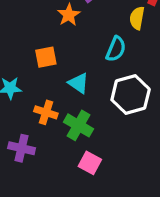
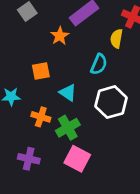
green cross: (78, 125) -> (68, 128), turned 30
purple cross: (22, 148) -> (29, 159), moved
pink square: (90, 163) -> (77, 159), size x1.4

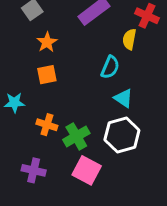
orange star: (60, 36) -> (47, 42), moved
cyan triangle: (68, 93) -> (123, 98), moved
white hexagon: (111, 102) -> (122, 135), moved

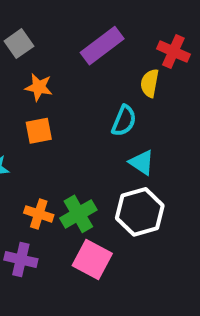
orange star: (47, 42) -> (39, 87), turned -30
orange cross: (47, 125) -> (39, 214), moved

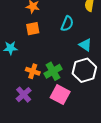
cyan semicircle: (124, 121) -> (67, 24), moved
purple cross: (21, 259) -> (24, 95), turned 35

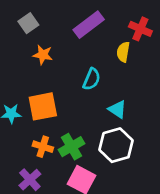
orange square: (33, 29) -> (43, 106), moved, size x1.5

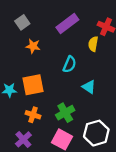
white hexagon: (116, 145) -> (96, 133), moved
green cross: (72, 147) -> (65, 113), moved

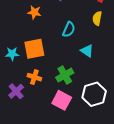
yellow semicircle: (93, 44) -> (97, 18), moved
purple cross: (23, 139) -> (16, 91), moved

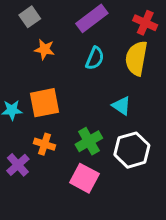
yellow semicircle: (97, 18) -> (136, 58), size x1.6
cyan semicircle: (69, 30) -> (95, 58), moved
white hexagon: (94, 94) -> (132, 150), moved

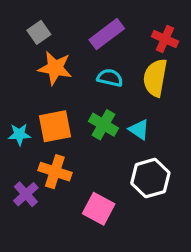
orange star: (45, 49) -> (55, 68), size x1.5
cyan semicircle: (95, 58) -> (110, 78), turned -100
green cross: (89, 141) -> (103, 125), moved, turned -30
orange cross: (45, 144) -> (55, 172), size x1.4

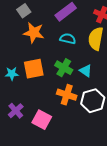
orange cross: (55, 172) -> (67, 95), moved
pink square: (99, 209) -> (42, 120), moved

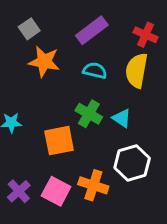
orange square: (34, 69) -> (59, 141), moved
orange cross: (67, 95) -> (93, 185), moved
purple cross: (16, 111) -> (19, 191), moved

